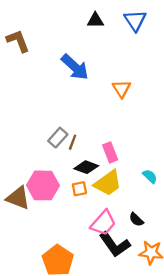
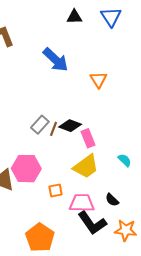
black diamond: (86, 167) -> (70, 126), moved
orange square: (79, 189) -> (56, 191), moved
pink trapezoid: (103, 223) -> (82, 203), turned -130

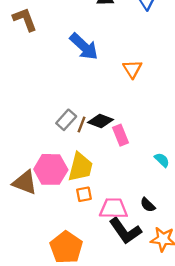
yellow trapezoid: (86, 166) -> (80, 167), moved, turned -40

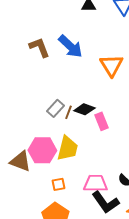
brown L-shape: (25, 19) -> (39, 47), moved
orange triangle: (132, 69) -> (111, 65), size x1.4
orange square: (84, 194) -> (58, 184), moved

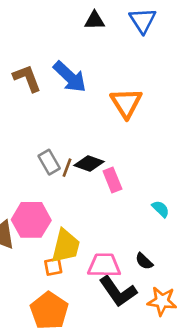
gray rectangle: (55, 108) -> (49, 162), turned -72
yellow trapezoid: (67, 148) -> (66, 246), moved

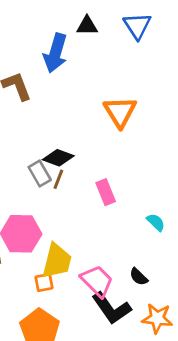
blue arrow: (70, 77) -> (55, 53), moved, turned 63
black diamond: (89, 163) -> (58, 158), moved
pink trapezoid: (104, 265) -> (97, 281), turned 44

